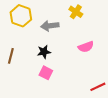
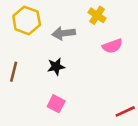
pink semicircle: (86, 47) -> (112, 46), moved
pink square: (46, 73) -> (56, 104), moved

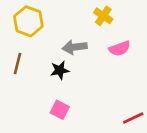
gray arrow: (64, 33) -> (75, 47), moved
brown line: (14, 72) -> (18, 63), moved

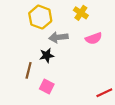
yellow hexagon: (28, 21) -> (40, 17), moved
brown line: (18, 63) -> (29, 70), moved

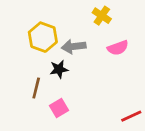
yellow hexagon: (40, 17) -> (43, 37), moved
pink square: (47, 86) -> (59, 108), turned 32

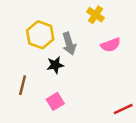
gray arrow: (74, 46) -> (69, 44), turned -100
brown line: (36, 88) -> (23, 85), moved

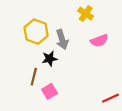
brown line: (23, 85) -> (34, 77), moved

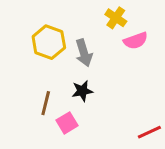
pink semicircle: (99, 41) -> (136, 41), moved
black star: (50, 59) -> (82, 91), moved

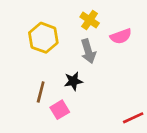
yellow cross: (116, 18) -> (90, 20), moved
gray arrow: (84, 53) -> (88, 51), moved

